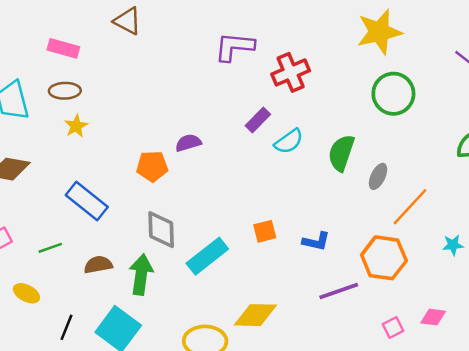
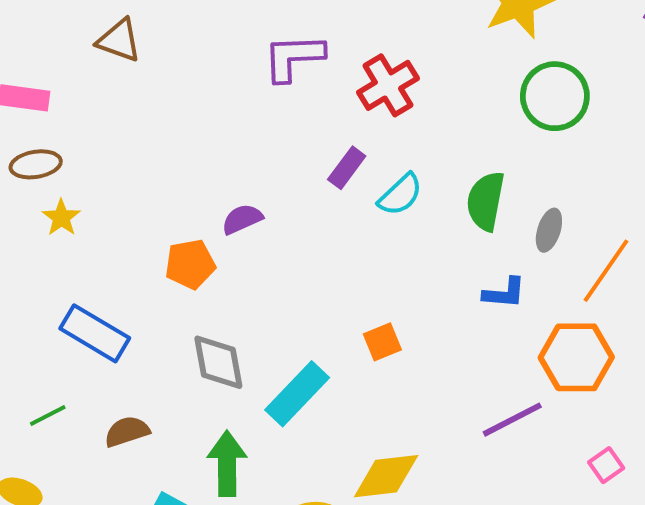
blue L-shape: (316, 241) -> (504, 293), moved
green arrow: (141, 274) -> (227, 464), moved

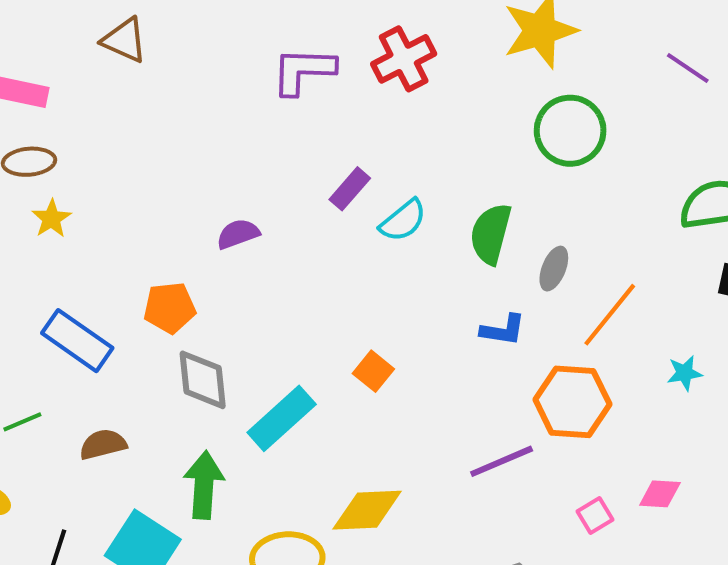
red cross: (388, 85) -> (404, 59), moved
orange pentagon: (190, 264) -> (170, 308), moved
orange square: (382, 342) -> (373, 371), turned -33

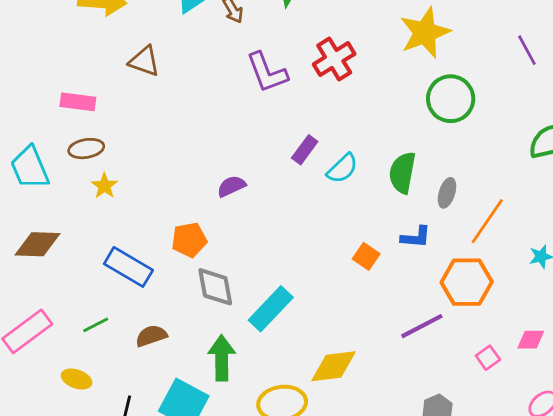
purple line: (688, 68) -> (527, 50), turned 32
purple L-shape: (303, 71) -> (267, 72), turned -108
orange square: (373, 371) -> (366, 256), moved

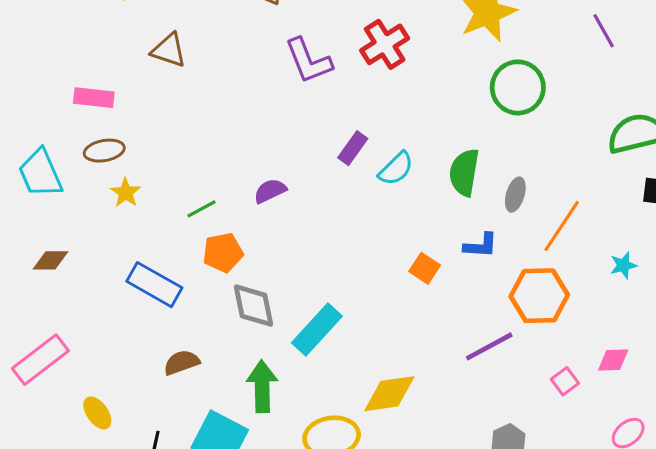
brown diamond: (37, 244) -> (51, 260), size x0.7
green line: (96, 325) -> (202, 209), moved
yellow ellipse: (77, 379) -> (97, 413), turned 36

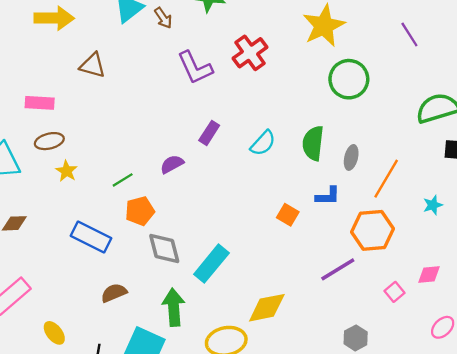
purple rectangle: (353, 148) -> (209, 133), moved

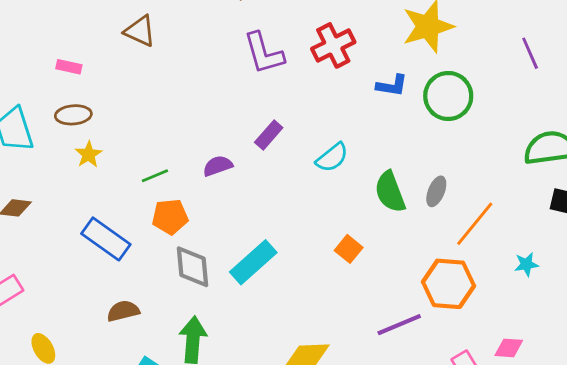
pink rectangle: (40, 103) -> (69, 67), size x0.7
green semicircle: (313, 143) -> (390, 192), moved, turned -36
blue L-shape: (328, 196) -> (392, 86), moved
cyan rectangle: (211, 264) -> (253, 262), moved

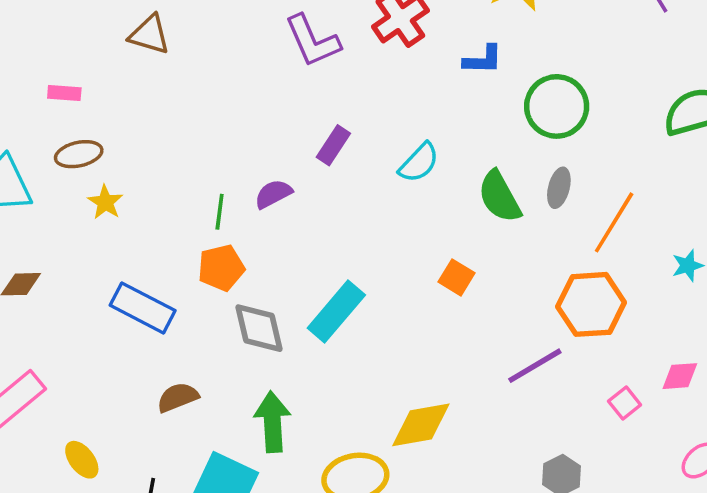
green circle: (448, 96) -> (557, 106), moved
green line: (155, 176) -> (220, 212), moved, turned -52

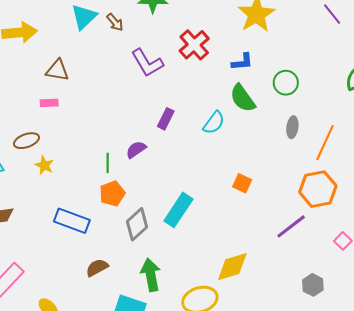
pink rectangle: (64, 93) -> (49, 103), moved
green circle: (557, 106) -> (286, 83), size x0.7
green semicircle: (499, 197) -> (243, 98), moved
gray diamond: (259, 328) -> (137, 224), turned 68

